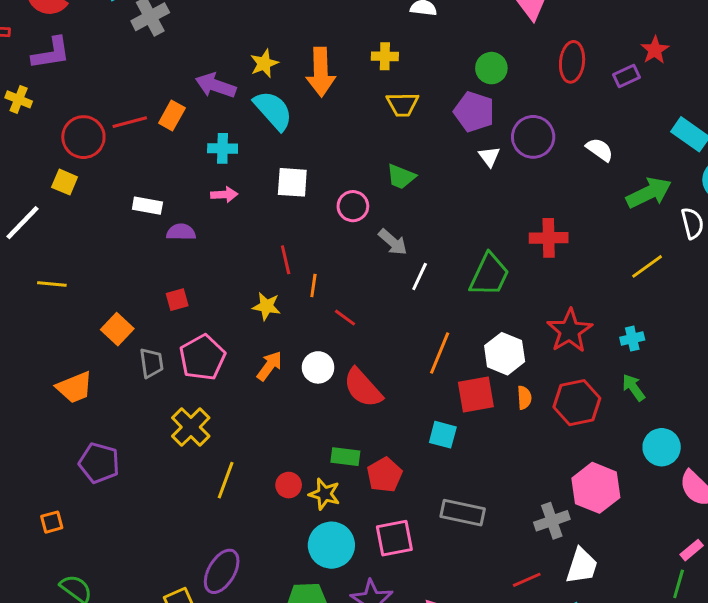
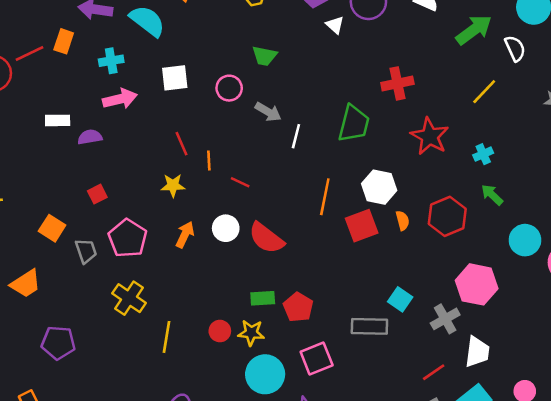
pink arrow: (224, 195) -> (120, 99), size x1.5
red star: (570, 331) -> (430, 136), moved
cyan square: (443, 435) -> (400, 299), moved, turned 30

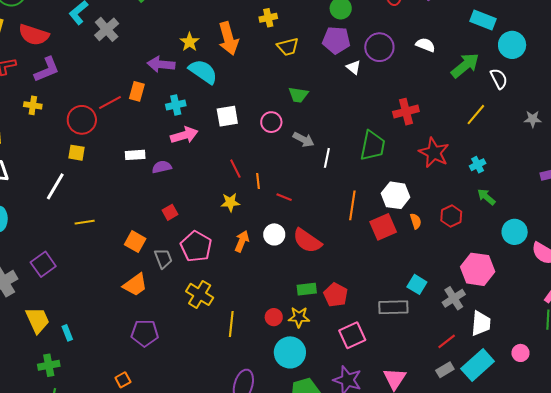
red hexagon: (447, 216) -> (451, 216), size x0.7
orange trapezoid: (26, 284) -> (135, 285), moved
cyan circle: (265, 374) -> (290, 352), moved

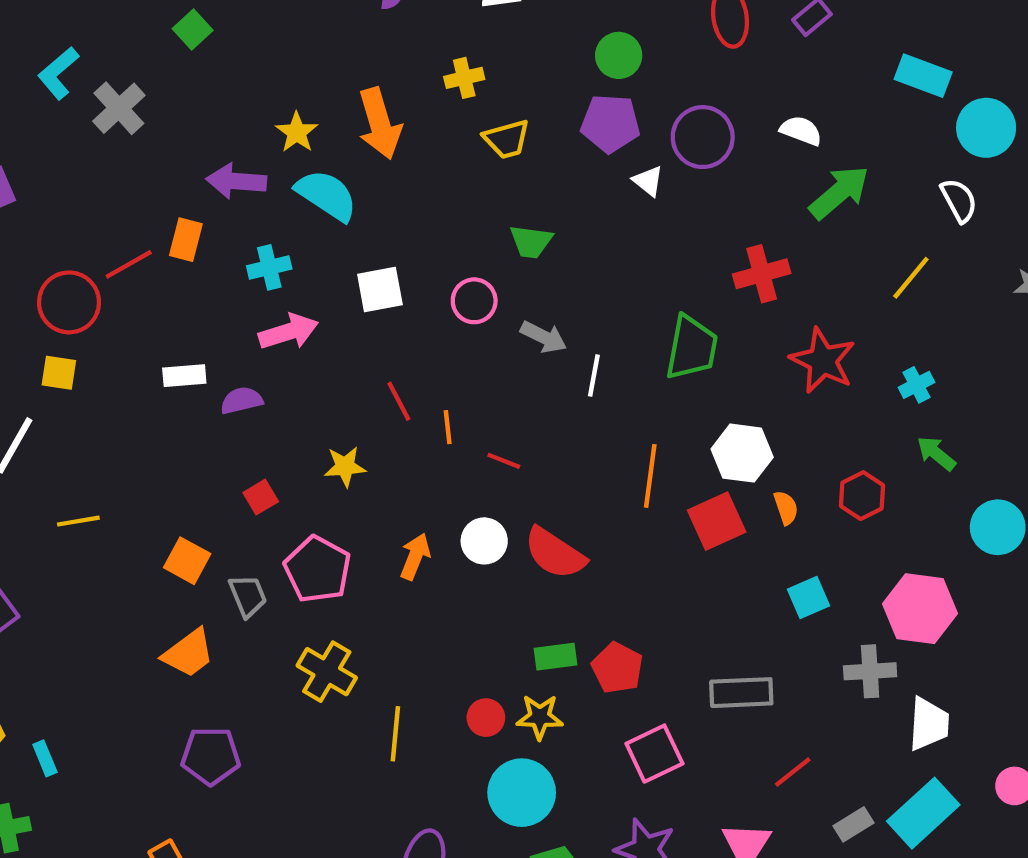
green arrow: (465, 65) -> (839, 192), moved
yellow star: (230, 202) -> (345, 467), moved
cyan square: (417, 284) -> (809, 597), moved, turned 36
gray cross: (454, 298) -> (870, 671), turned 30
red line: (447, 341) -> (793, 772), moved

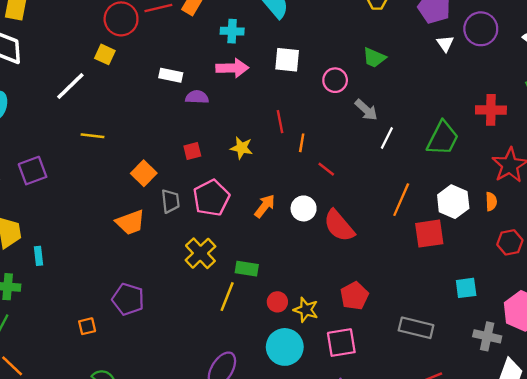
orange semicircle: (786, 508) -> (491, 202), moved
green rectangle: (555, 657) -> (247, 269), moved
pink square: (654, 754) -> (341, 343), moved
purple pentagon: (211, 756) -> (128, 299), moved

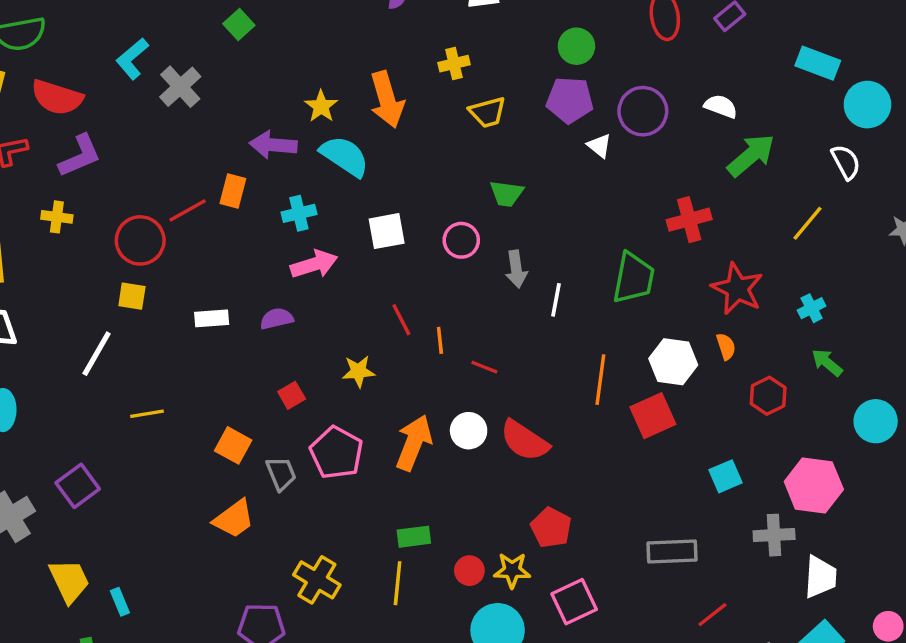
white rectangle: (171, 75) -> (212, 318), moved
gray arrow: (366, 110) -> (516, 269), turned 55
orange arrow: (265, 206) -> (414, 443), size x1.5
yellow cross: (200, 253) -> (317, 580), moved
red pentagon: (354, 296) -> (551, 528), moved

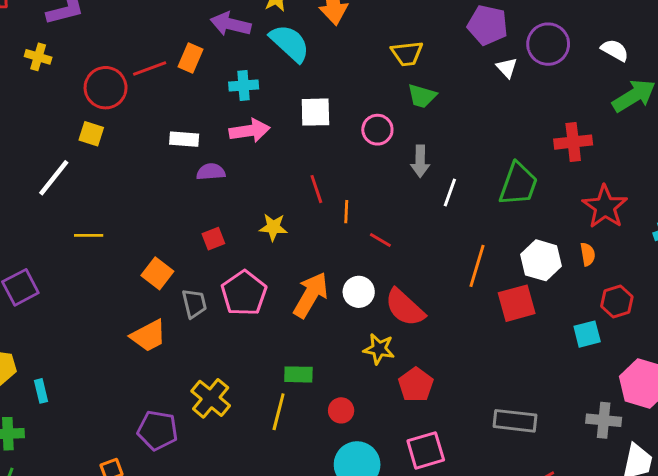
yellow trapezoid: (488, 112) -> (407, 53), moved
white rectangle: (212, 318) -> (184, 139), moved
cyan square: (726, 476) -> (587, 334), moved
yellow star: (512, 570) -> (379, 349), moved

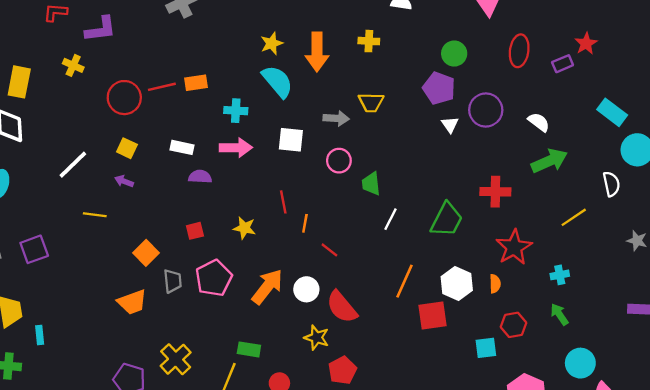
purple arrow: (231, 24) -> (124, 181), moved, size x0.6
orange rectangle: (191, 58) -> (196, 83), turned 50
green trapezoid: (422, 96) -> (371, 184), moved, turned 60
yellow square: (91, 134) -> (127, 148), moved
gray arrow: (420, 161) -> (336, 118), moved, turned -95

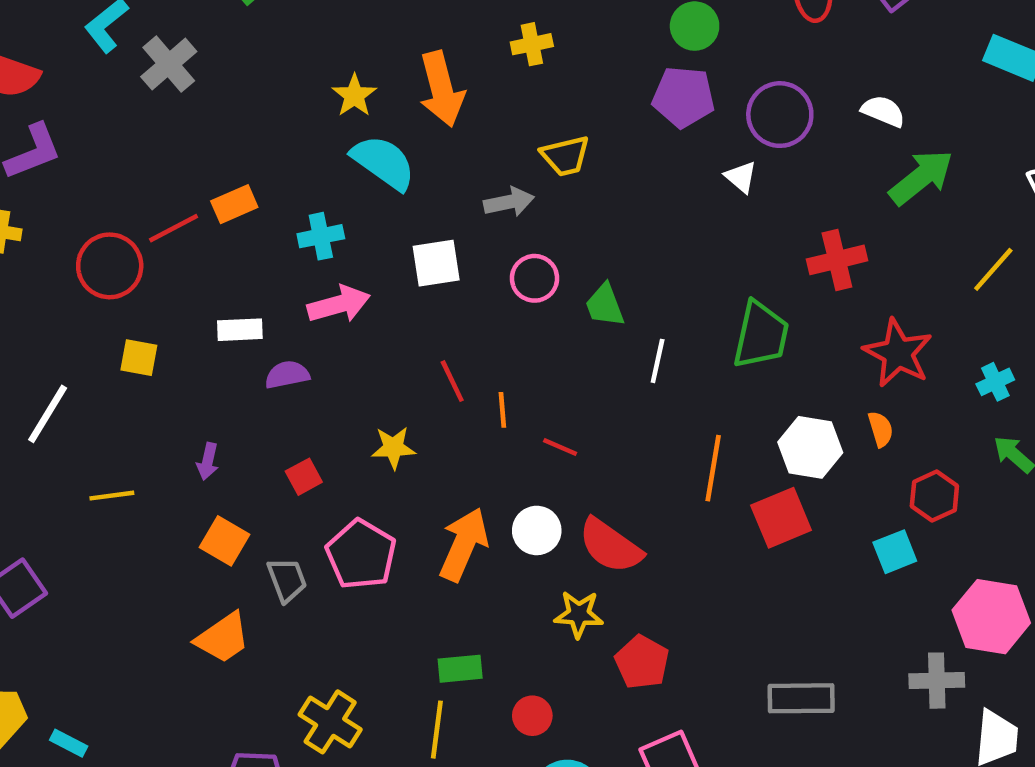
white triangle: (450, 125) -> (741, 177), moved
purple arrow: (124, 181) -> (208, 461), moved, turned -84
cyan rectangle: (40, 335) -> (69, 743), turned -42

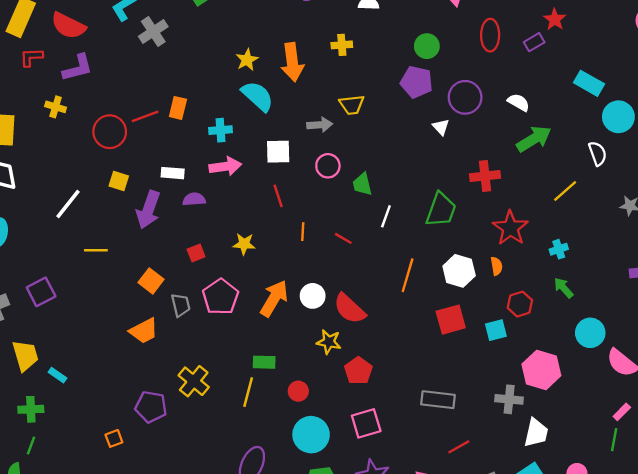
orange rectangle: (234, 204) -> (178, 108), turned -60
red line: (452, 381) -> (278, 196), moved
red line: (560, 447) -> (343, 238), moved
purple arrow: (208, 461) -> (148, 210), moved, size x2.0
red square: (781, 518) -> (451, 320), moved

